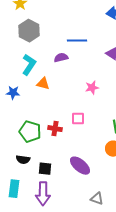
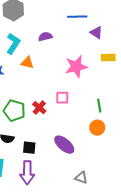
blue line: (77, 41) -> (77, 17), moved
pink star: (92, 88) -> (76, 67), size x1.6
red cross: (55, 129) -> (39, 108), turned 32

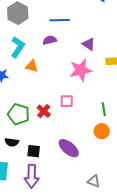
blue line: (77, 17) -> (60, 20), moved
purple triangle: (96, 33) -> (89, 44), moved
gray triangle: (81, 178) -> (94, 181), moved

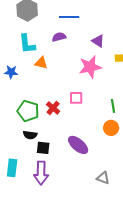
cyan L-shape: (18, 47) -> (27, 44), turned 140
black semicircle: (12, 142) -> (30, 135), moved

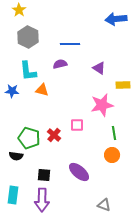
pink star: (90, 67) -> (102, 105), moved
blue star: (11, 72) -> (12, 91), moved
black semicircle: (30, 135) -> (16, 156), moved

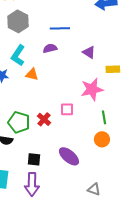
cyan L-shape: (28, 71) -> (18, 55), turned 40

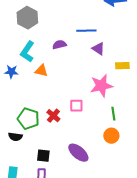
blue line: (60, 28) -> (86, 31), moved

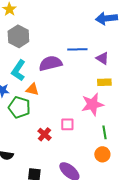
purple semicircle: (59, 45) -> (50, 63), size x1.6
purple triangle: (98, 49) -> (102, 58), moved
yellow rectangle: (122, 66) -> (104, 82), moved
green pentagon: (28, 119) -> (19, 107), moved

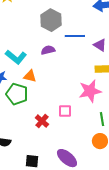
gray hexagon: (18, 36) -> (51, 20), moved
purple semicircle: (50, 63) -> (48, 50), size x0.6
cyan L-shape: (18, 70) -> (16, 57), turned -85

